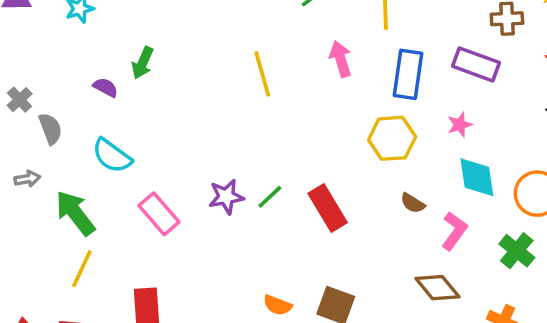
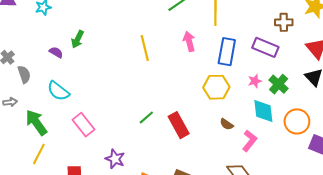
purple star: (226, 197) -> (115, 159), moved, turned 30
green cross: (517, 251) -> (279, 84), moved

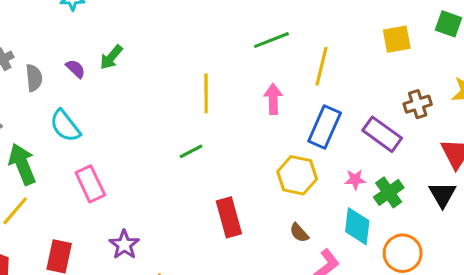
brown cross: (284, 22) -> (418, 104), turned -30
gray semicircle: (24, 74) -> (34, 78), moved
green line: (146, 118) -> (191, 151), moved

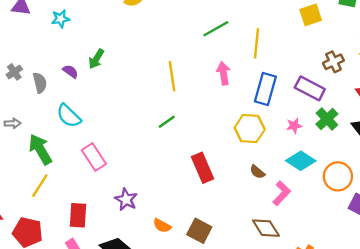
green cross: (389, 192) -> (327, 119), moved
cyan diamond: (357, 226) -> (301, 161), turned -56

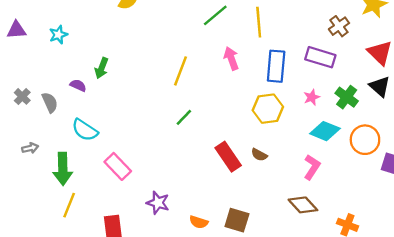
yellow line: (172, 76) -> (180, 71), turned 40
green cross: (327, 119) -> (347, 97), moved
green arrow: (40, 149) -> (63, 169), turned -140
brown semicircle: (257, 172) -> (259, 155), moved

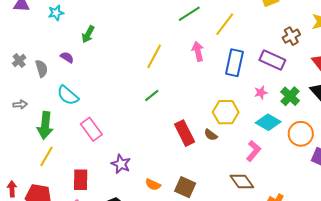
yellow line: (259, 22) -> (225, 24), turned 35
green arrow: (102, 68) -> (88, 34), moved
yellow hexagon: (268, 109) -> (226, 112), moved

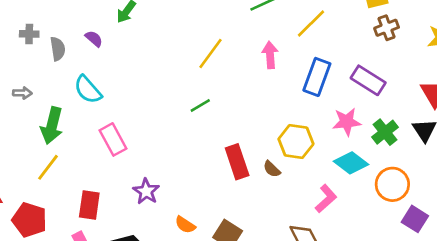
brown cross: (291, 36) -> (387, 28), moved
gray cross: (19, 60) -> (29, 34), turned 32
pink star: (261, 93) -> (347, 122), size x1.5

